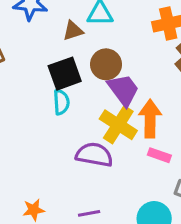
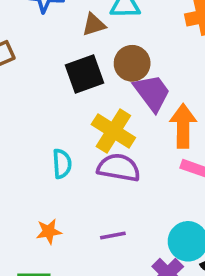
cyan semicircle: (61, 102) -> (62, 164), moved
yellow cross: (118, 125) -> (113, 131), moved

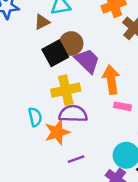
black square: (84, 74) -> (55, 53), moved
yellow cross: (113, 131) -> (66, 90), turned -36
orange star: (49, 231) -> (57, 132), moved, size x1.5

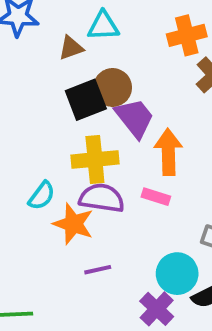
pink rectangle: (123, 106) -> (156, 197), moved
cyan semicircle: (35, 117) -> (42, 196), turned 42
orange star: (57, 132) -> (73, 224), turned 30

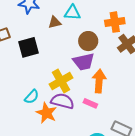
brown circle: (113, 87) -> (88, 41), moved
black square: (86, 100) -> (29, 47), moved
purple trapezoid: (135, 118) -> (84, 62), turned 110
yellow cross: (95, 160) -> (61, 81), turned -30

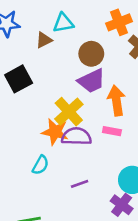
cyan semicircle: (32, 97) -> (40, 165), moved
orange star: (46, 113) -> (55, 132), moved

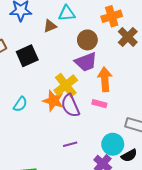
purple semicircle: (76, 136) -> (70, 106), turned -120
cyan semicircle: (40, 165) -> (20, 104), moved

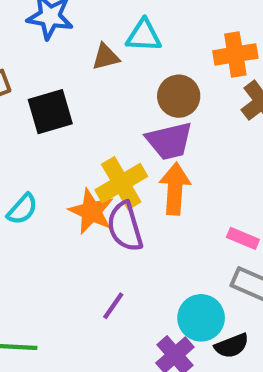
orange arrow: (105, 79) -> (175, 189), moved
pink rectangle: (99, 104) -> (243, 238), moved
purple line: (70, 144) -> (113, 306), turned -48

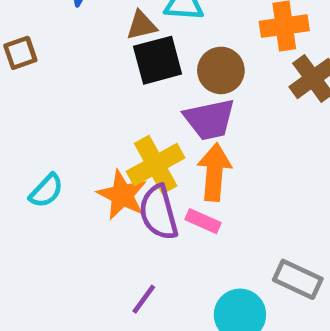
black square: (50, 112) -> (158, 60), moved
pink rectangle: (243, 238) -> (203, 221), moved

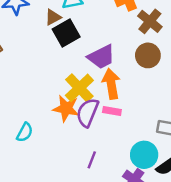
brown circle: (221, 70) -> (148, 55), moved
cyan semicircle: (46, 191) -> (25, 132), moved
purple semicircle: (159, 212) -> (88, 113), turned 52

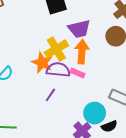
purple semicircle: (88, 113) -> (58, 70), turned 60
purple line: (92, 160) -> (50, 95), moved

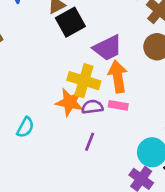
yellow cross: (56, 49) -> (84, 81), turned -30
purple semicircle: (58, 70) -> (92, 107), size x0.7

